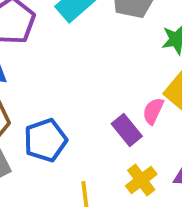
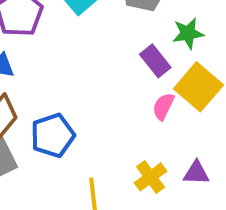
purple rectangle: (127, 130) -> (155, 61), moved

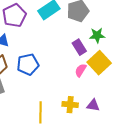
blue pentagon: (53, 135) -> (28, 64), moved
yellow cross: (151, 177) -> (70, 105), turned 35

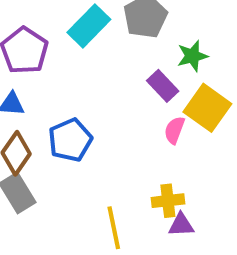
purple triangle: (93, 105) -> (181, 225), moved

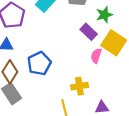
yellow cross: (168, 201) -> (79, 86), moved

